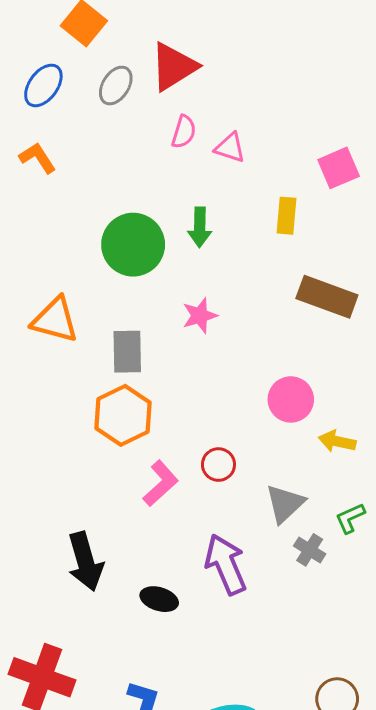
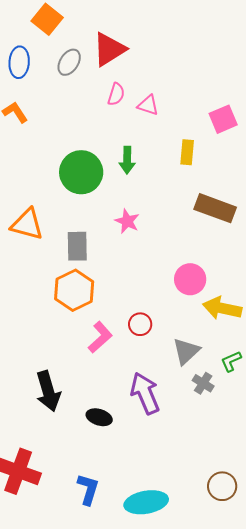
blue ellipse: (43, 85) -> (19, 62), turned -32
pink star: (200, 316) -> (127, 221), turned -30
yellow arrow: (337, 441) -> (222, 308), size x1.5

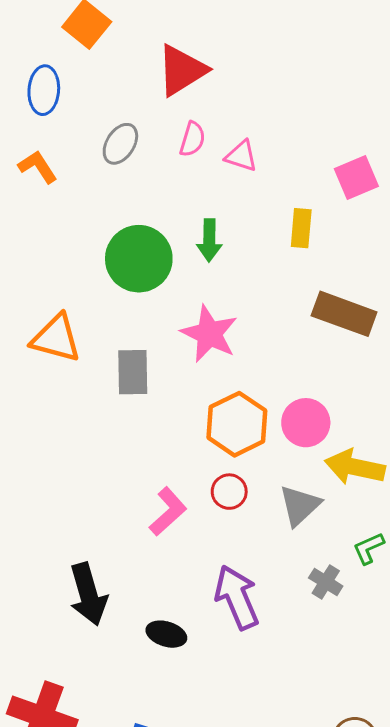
gray ellipse: (69, 62) -> (120, 144), moved
pink star: (127, 221) -> (209, 334), size x1.5
orange hexagon: (74, 290) -> (237, 424), moved
gray triangle: (186, 351) -> (300, 505), moved

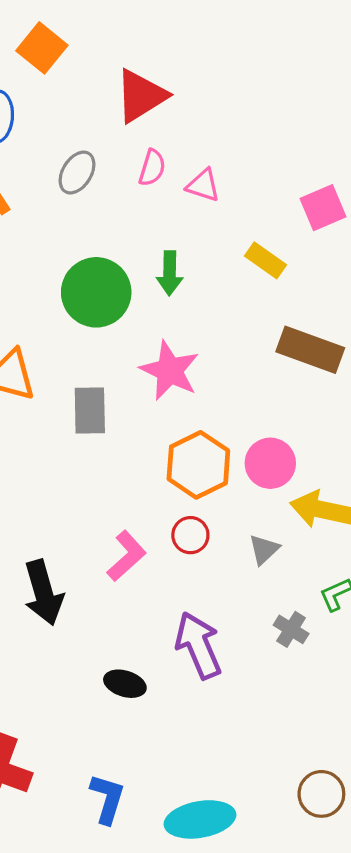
yellow rectangle: (301, 228) -> (265, 260), turned -60
gray triangle: (300, 505) -> (264, 549), size x0.7
black arrow: (88, 594) -> (43, 593), moved

